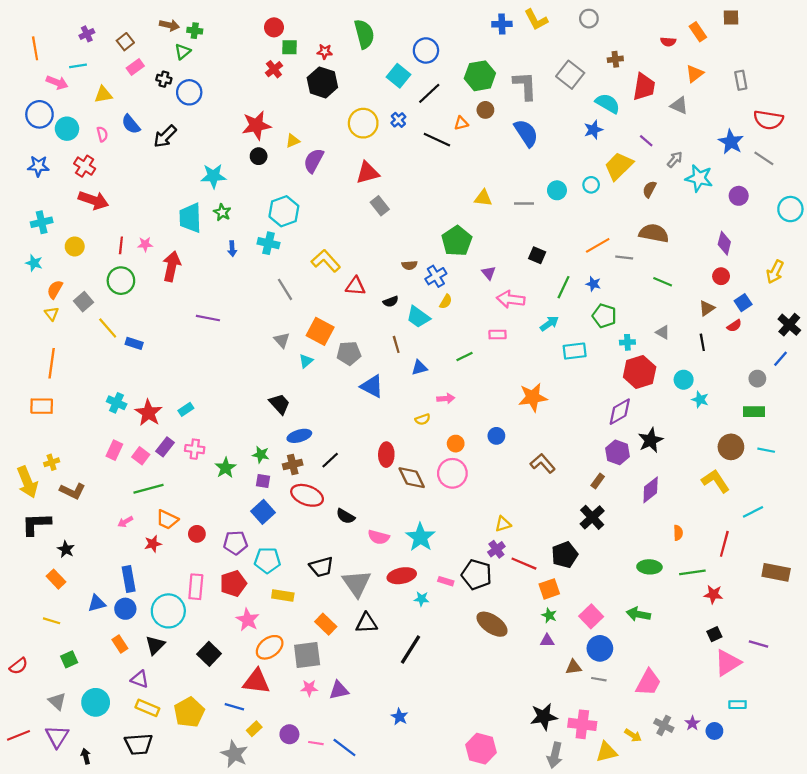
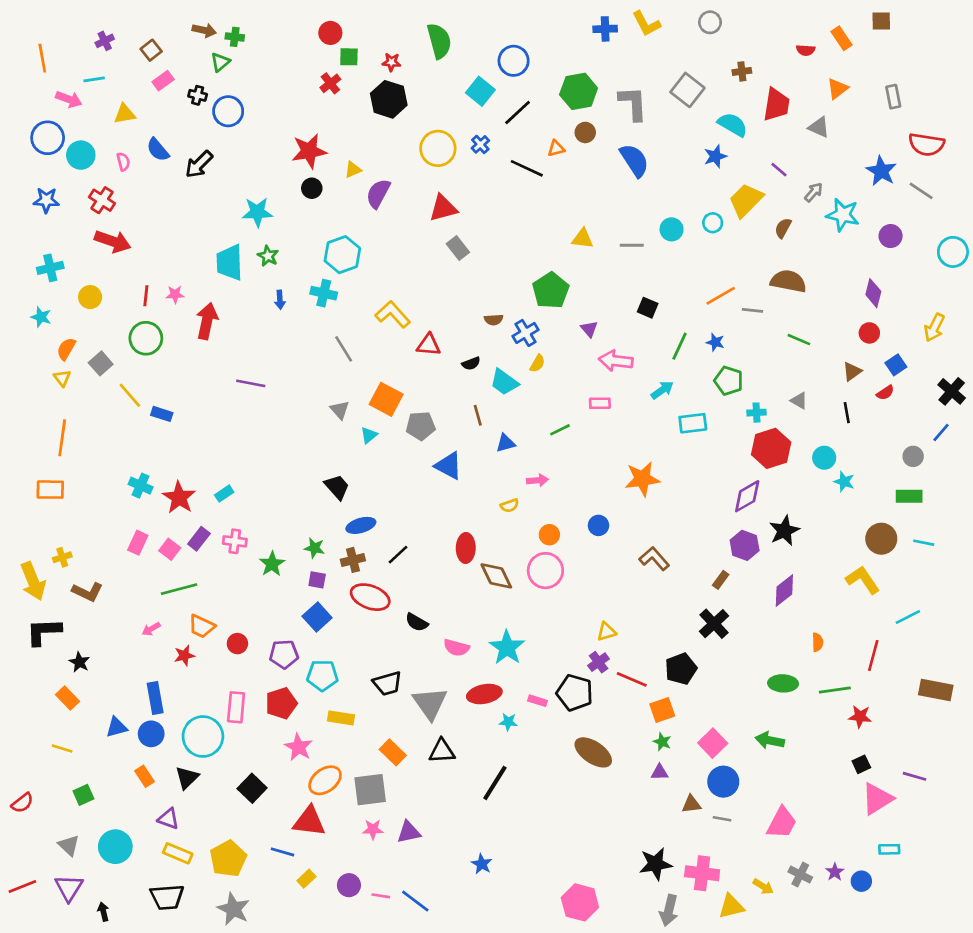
gray star: (234, 754) -> (233, 909), moved

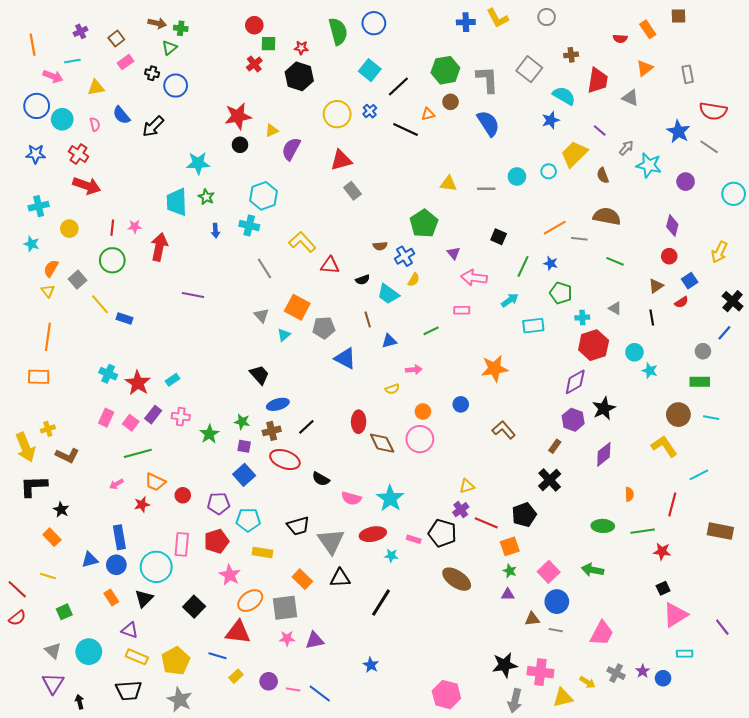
blue circle: (514, 61) -> (374, 23), moved
brown semicircle: (783, 228) -> (603, 175), turned -49
purple line: (914, 776) -> (722, 627), moved, turned 36
red line: (22, 886) -> (17, 589), moved, turned 65

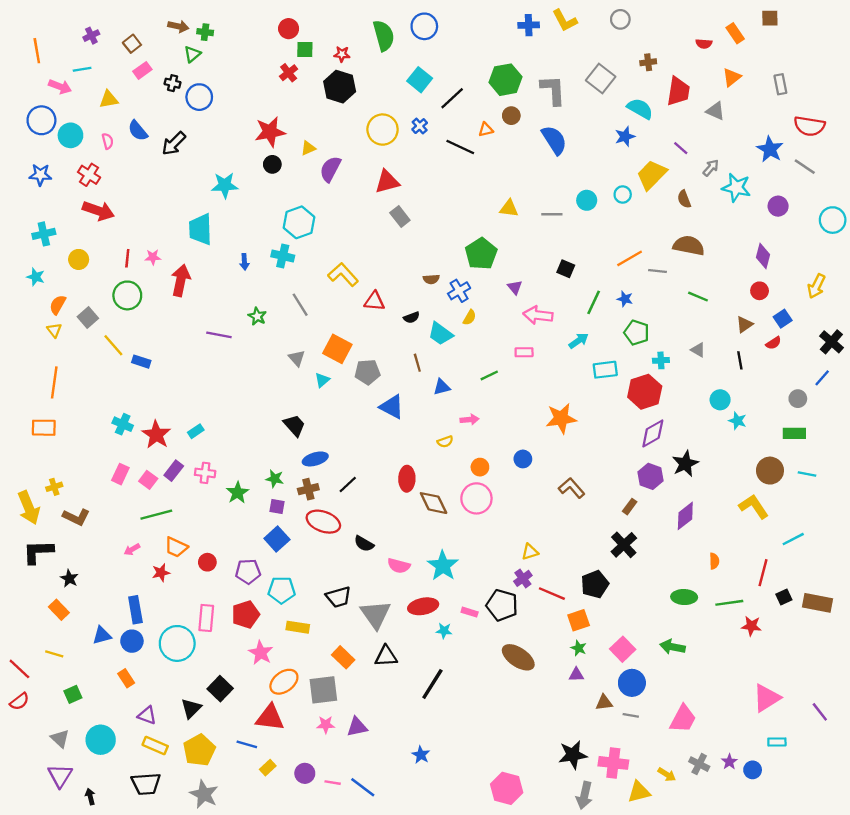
green star: (206, 197) -> (257, 316), moved
red hexagon: (594, 345) -> (645, 392), moved
black square: (663, 588) -> (784, 597), moved
black triangle: (144, 599) -> (191, 708), moved

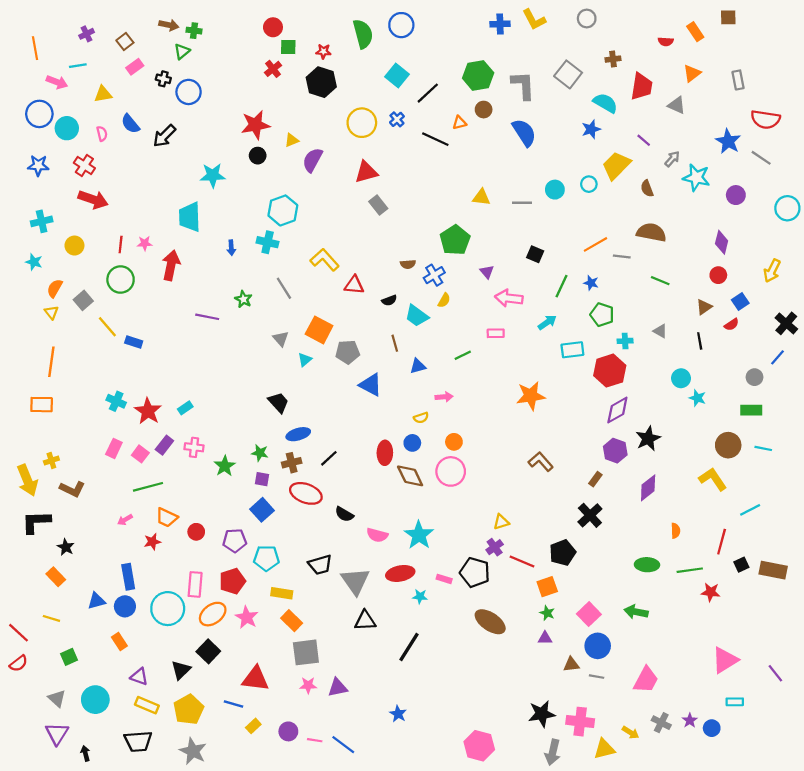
blue circle: (523, 459) -> (412, 443), moved
orange rectangle: (343, 657) -> (292, 621), moved
orange ellipse: (284, 682) -> (213, 614), moved

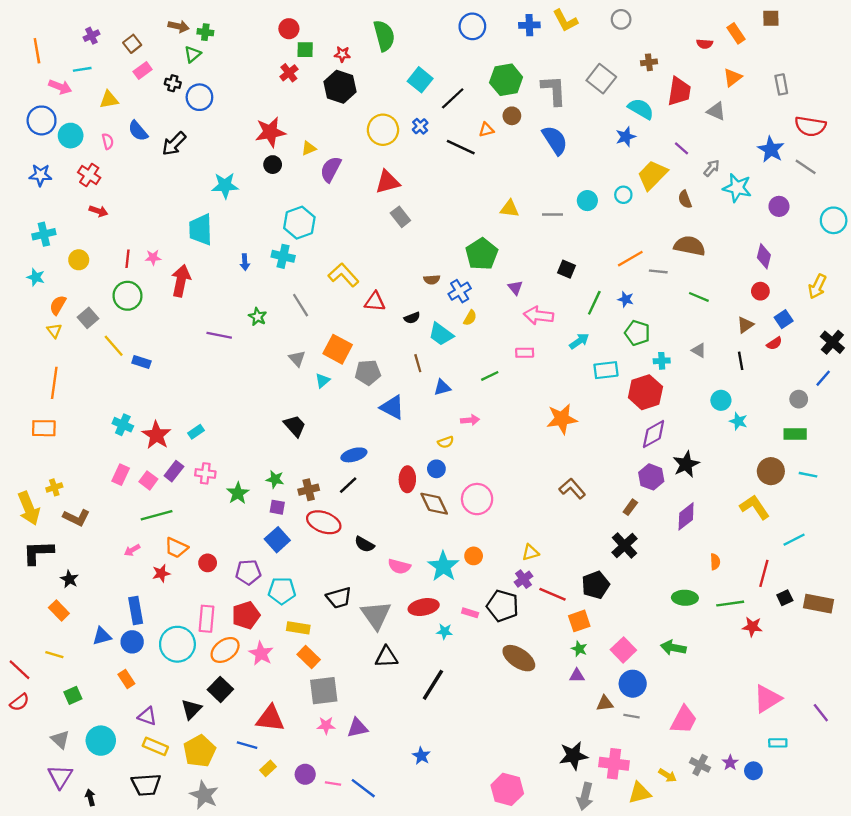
blue circle: (401, 25) -> (472, 26), moved
red arrow: (93, 199) -> (98, 211), size x0.6
blue ellipse: (298, 434) -> (354, 455), moved
orange circle: (454, 442) -> (474, 556), moved

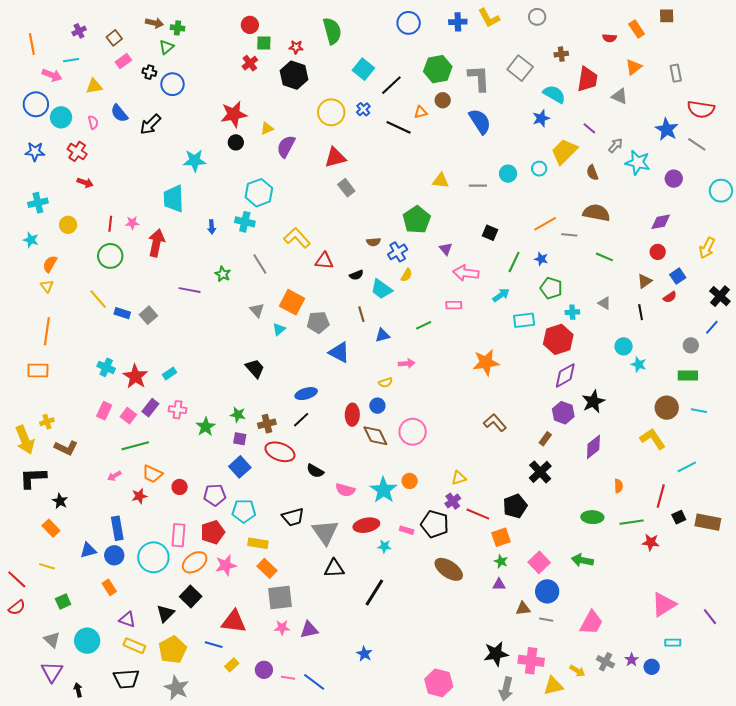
purple diamond: (764, 256) -> (661, 222), turned 65
gray square: (88, 318) -> (148, 315), moved
pink star: (261, 653) -> (226, 565), turned 30

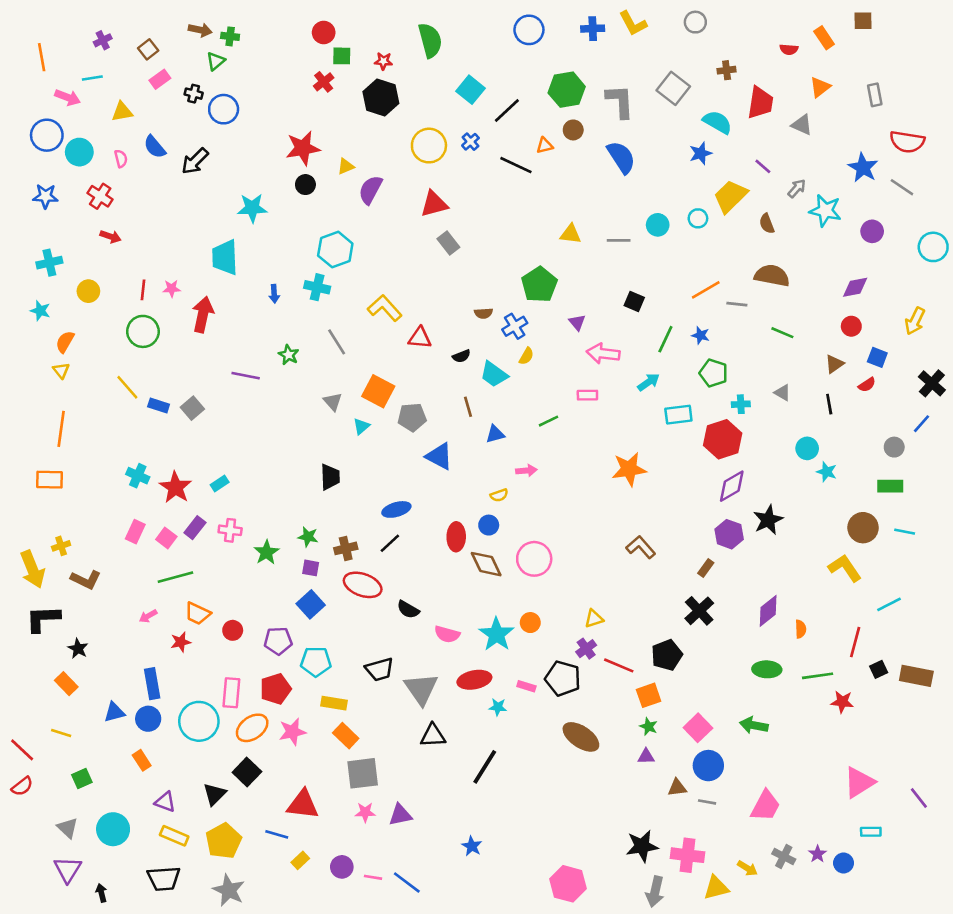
blue square: (678, 276) -> (877, 357), turned -35
black trapezoid: (255, 368) -> (330, 477), turned 40
purple diamond: (593, 447) -> (768, 611), moved

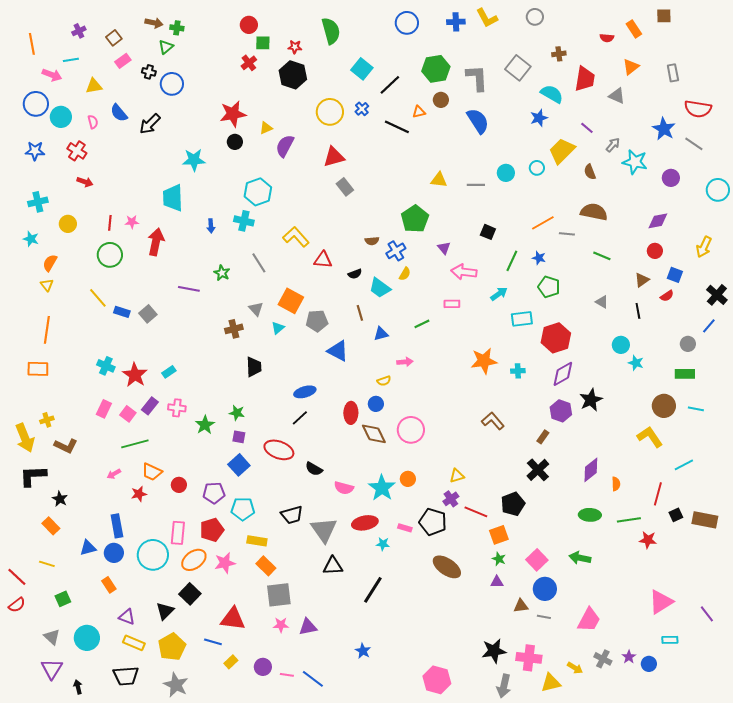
cyan cross: (741, 404) -> (518, 371), moved
brown cross: (346, 548) -> (234, 329), moved

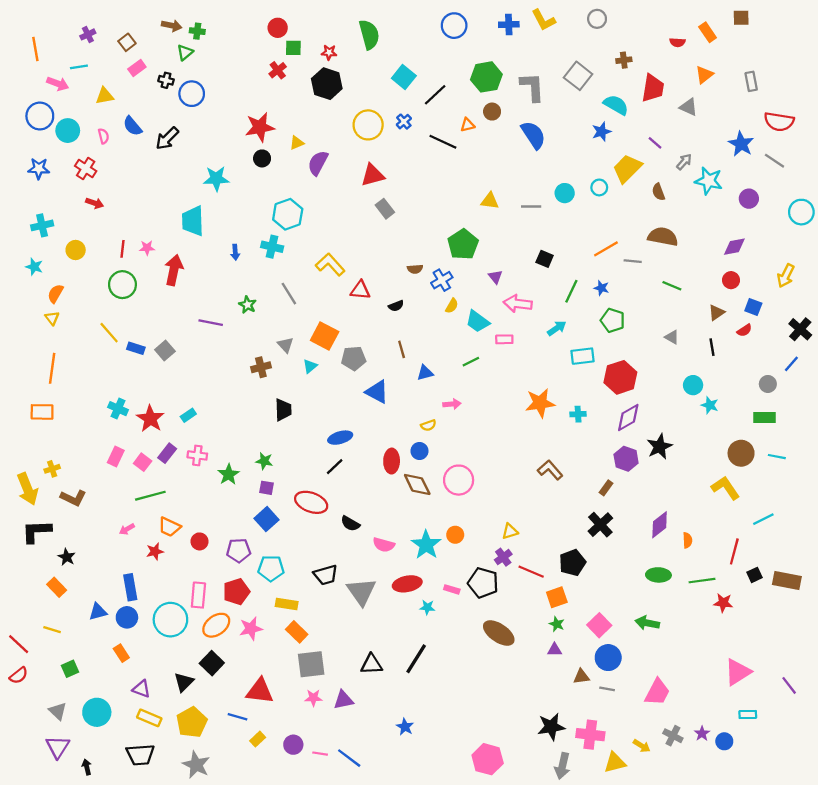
cyan trapezoid: (380, 288) -> (478, 321), moved
black triangle: (333, 566) -> (371, 664), moved

